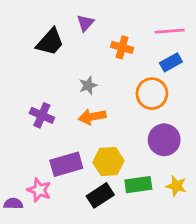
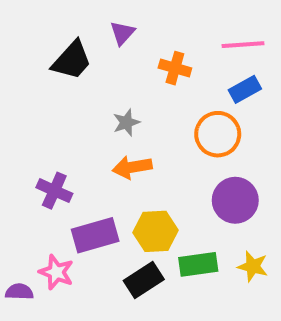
purple cross: (42, 115) -> (54, 191), moved

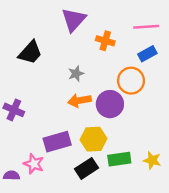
purple triangle: (122, 33) -> (74, 20), size x1.6
black trapezoid: (72, 60) -> (30, 53), moved
purple cross: (54, 191) -> (14, 110), moved
purple circle: (235, 200) -> (110, 104), moved

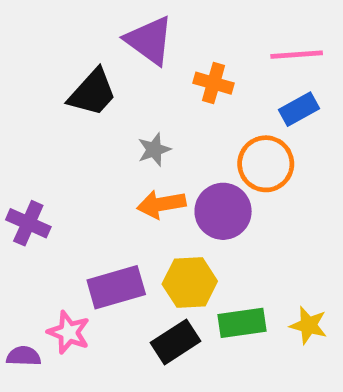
purple triangle: (74, 20) -> (149, 40), turned -36
black trapezoid: (30, 53) -> (92, 93), moved

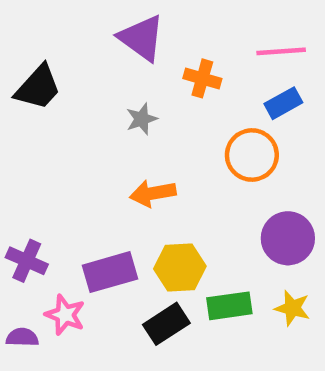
black trapezoid: (92, 93) -> (38, 87), moved
gray star: (154, 150) -> (142, 119), moved
purple circle: (223, 211) -> (288, 238), moved
purple cross: (28, 223) -> (27, 261), moved

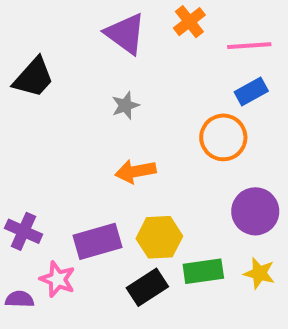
orange cross: (202, 78) -> (189, 22), moved, turned 36

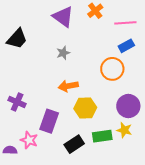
purple cross: (24, 231) -> (17, 102), moved
yellow hexagon: (159, 237) -> (85, 108), moved
purple rectangle: (97, 241) -> (49, 121), turned -55
yellow star: (259, 273) -> (124, 130), moved

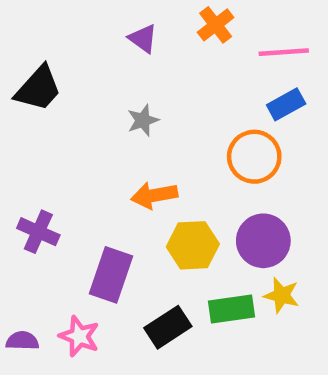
purple triangle: (63, 17) -> (143, 39), size x0.6
purple circle: (128, 106) -> (263, 241), moved
pink star: (29, 140) -> (79, 336), moved

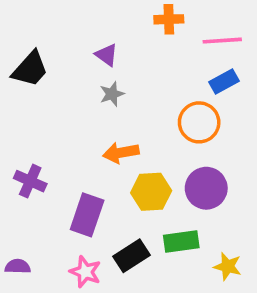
orange cross: (216, 25) -> (169, 19), turned 36
purple triangle: (143, 39) -> (107, 55), moved
yellow star: (282, 295) -> (228, 266), moved
pink star: (79, 336) -> (85, 272), moved

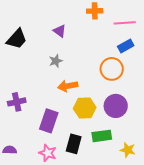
gray star: (112, 94) -> (56, 61), moved
purple cross: (30, 181) -> (17, 102), turned -36
black rectangle: (132, 256) -> (74, 144), turned -42

